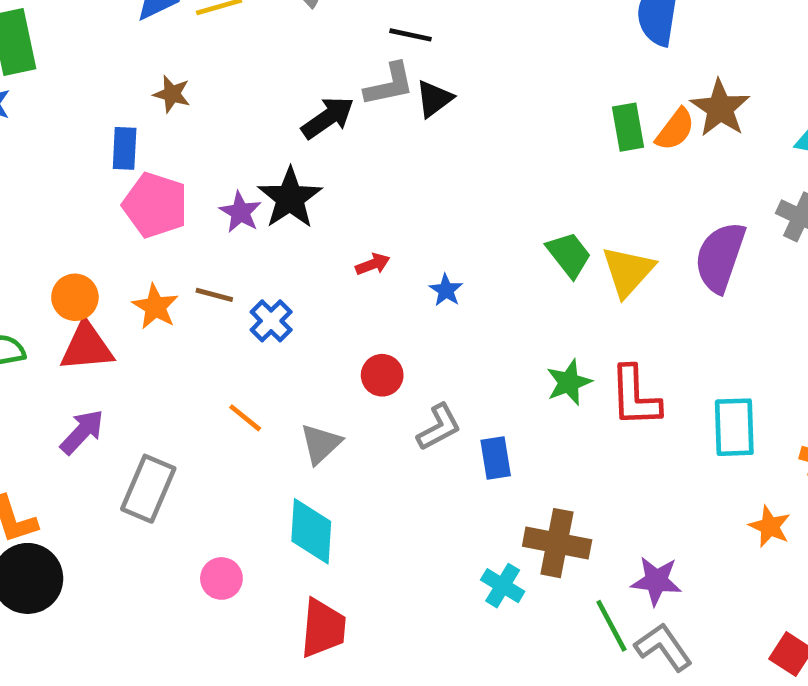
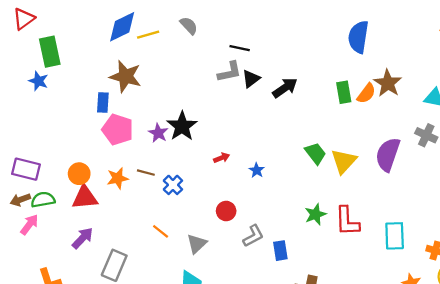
brown star: (172, 94) -> (125, 76), size x1.8
black arrow: (328, 118) -> (285, 88), moved
orange star: (155, 307) -> (118, 178), turned 30

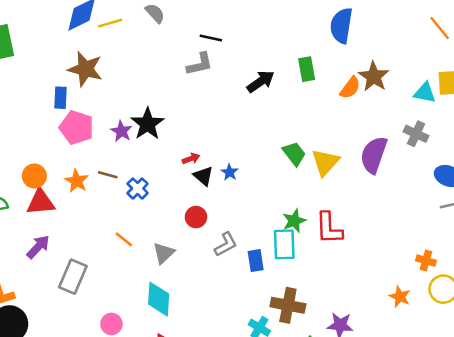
black triangle: (251, 79) -> (203, 176), moved, turned -42
green rectangle: (344, 92) -> (307, 69), moved
orange star: (118, 178) -> (77, 181), turned -30
cyan rectangle: (395, 236) -> (284, 244), moved

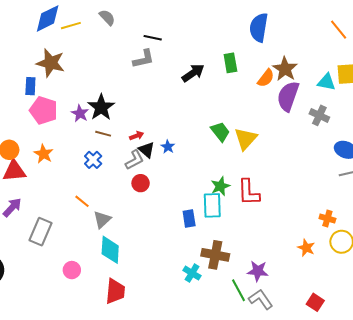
purple semicircle: (374, 155) -> (288, 96), moved
brown line: (108, 175) -> (103, 134), moved
gray L-shape: (226, 244) -> (134, 160), moved
gray triangle: (164, 253) -> (102, 220), moved

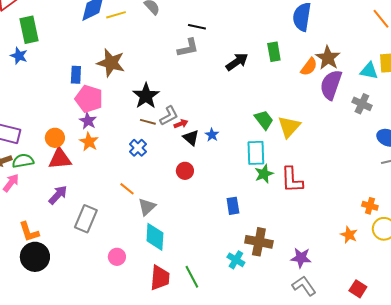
brown star: (51, 63) -> (111, 63), moved
purple star: (80, 113) -> (88, 121), moved
gray L-shape: (134, 160) -> (169, 116), moved
cyan rectangle: (212, 205) -> (256, 153), moved
green line: (239, 290) -> (192, 277), moved

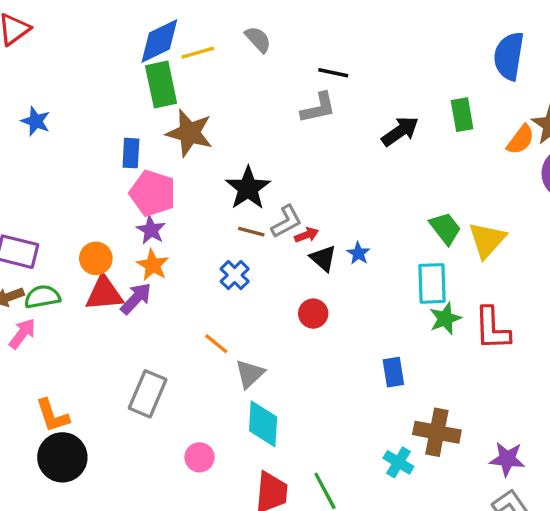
green rectangle: (29, 30) -> (161, 84), moved
purple arrow: (58, 195) -> (136, 298), moved

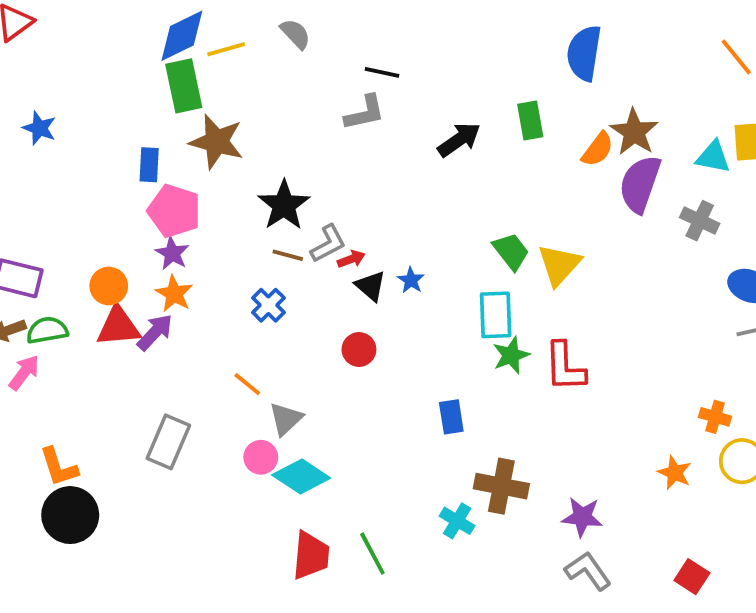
cyan diamond: (263, 424) -> (301, 477), turned -60
pink circle: (200, 457) -> (261, 457), moved

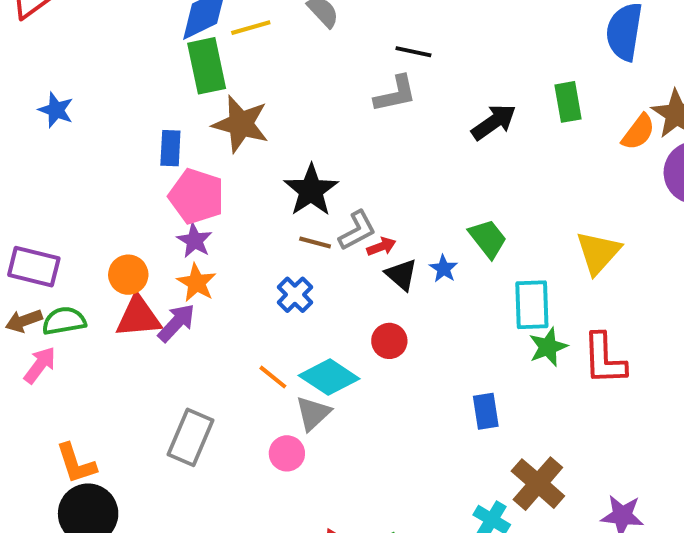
green trapezoid: (511, 251) -> (488, 239), moved
cyan diamond: (301, 477) -> (329, 377), moved
brown cross: (501, 486) -> (538, 484), turned 30

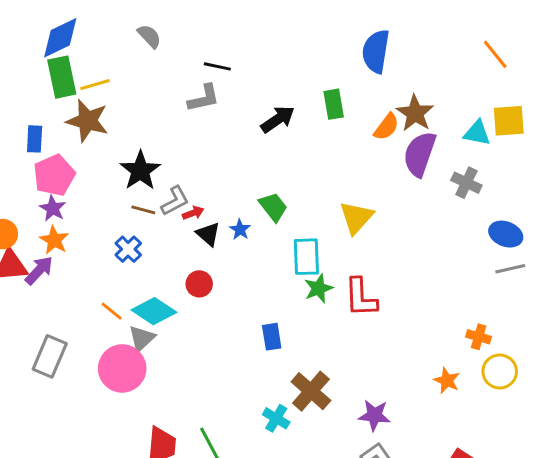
yellow line: (251, 28) -> (95, 85), moved
pink pentagon: (197, 196) -> (54, 175), turned 30
pink circle: (287, 453) -> (122, 368), size x1.8

